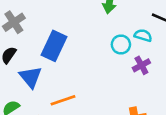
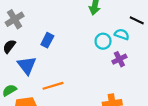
blue rectangle: (54, 46) -> (47, 40), size x0.6

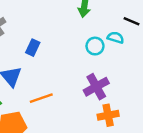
purple cross: (119, 59) -> (96, 87), moved, size x1.5

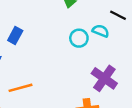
purple cross: (96, 87) -> (104, 78), moved, turned -30

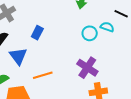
purple cross: (104, 78) -> (87, 68), moved

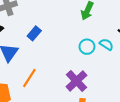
orange line: (43, 75) -> (29, 78), turned -54

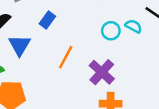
orange line: (29, 78) -> (66, 57), moved

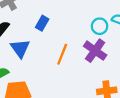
purple cross: (102, 72) -> (95, 51), moved

